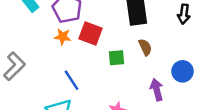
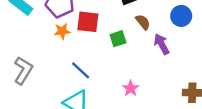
blue circle: (182, 71) -> (181, 16), moved
purple arrow: (157, 90) -> (162, 44), moved

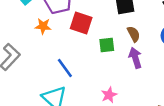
orange star: (62, 31) -> (43, 26), moved
purple arrow: (162, 44) -> (135, 58), moved

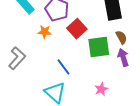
red square: (81, 23) -> (77, 29), turned 30
green square: (107, 45) -> (99, 47), size x1.6

